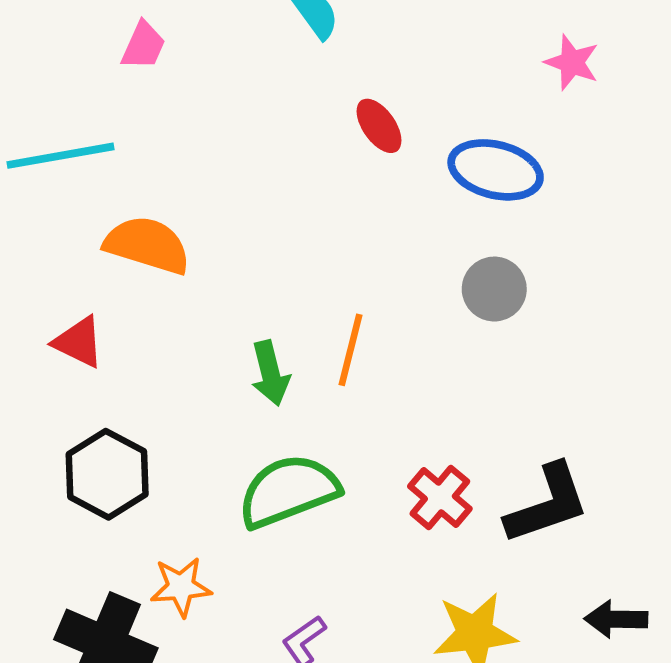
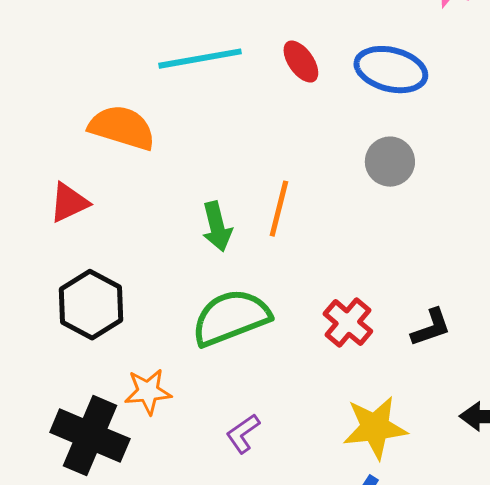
red ellipse: (379, 126) -> (301, 62), moved
cyan line: (60, 156) -> (200, 59), moved
red triangle: (79, 342) -> (69, 203), turned -51
black L-shape: (547, 504) -> (431, 328), size x0.6

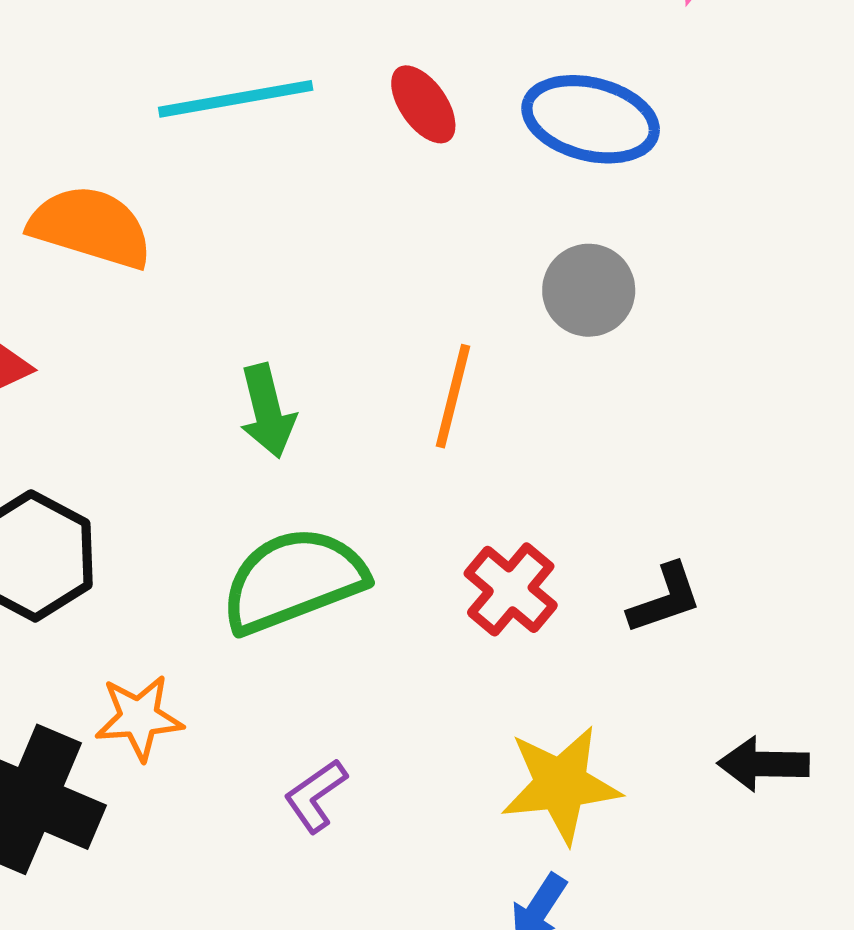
orange line: (279, 209) -> (453, 396), moved

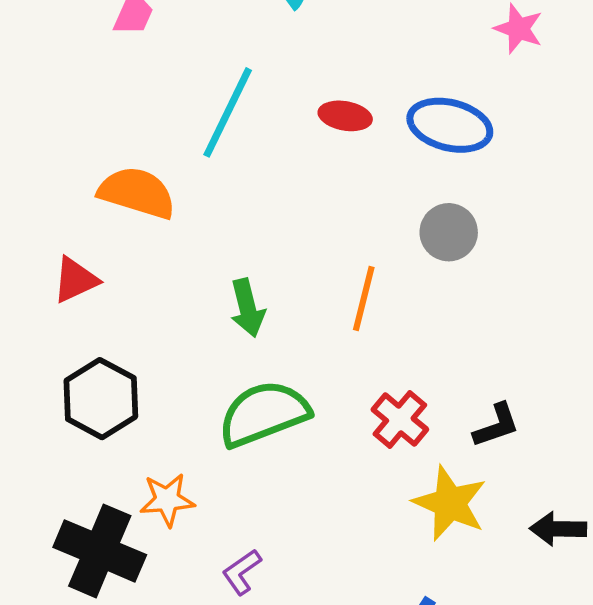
cyan line: (236, 99) -> (228, 112), turned -54
red ellipse: (423, 104) -> (345, 116), turned -45
yellow star: (561, 785) -> (450, 503), moved, turned 30
purple L-shape: (316, 796) -> (242, 572), moved

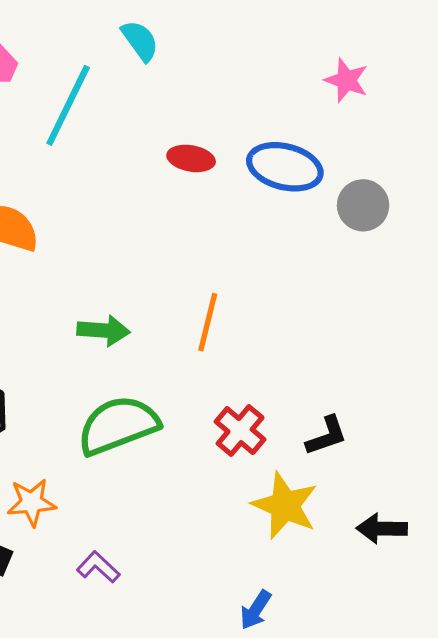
cyan line: (228, 112) -> (68, 105), moved
gray circle: (449, 232) -> (363, 205), moved
green arrow: (247, 308) -> (103, 330), turned -72
purple L-shape: (242, 572) -> (98, 567), turned 78

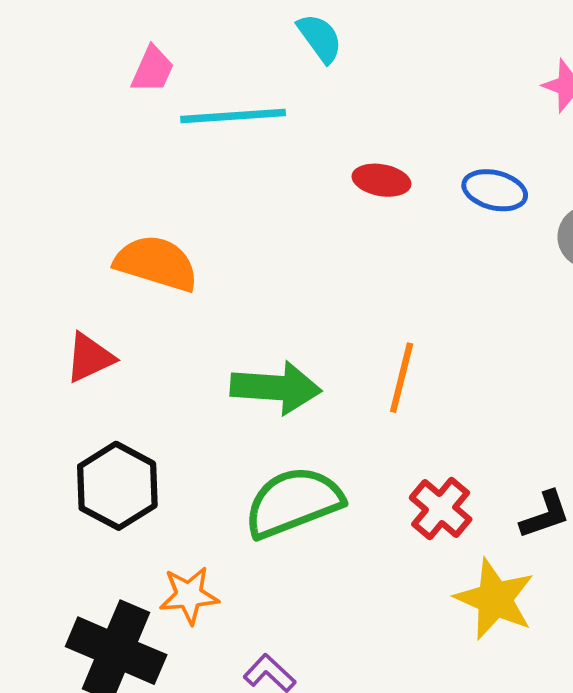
cyan line: (68, 105) -> (233, 116), turned 60
blue ellipse: (285, 167) -> (495, 190), size x0.7
green arrow: (103, 330) -> (276, 388), size x1.4

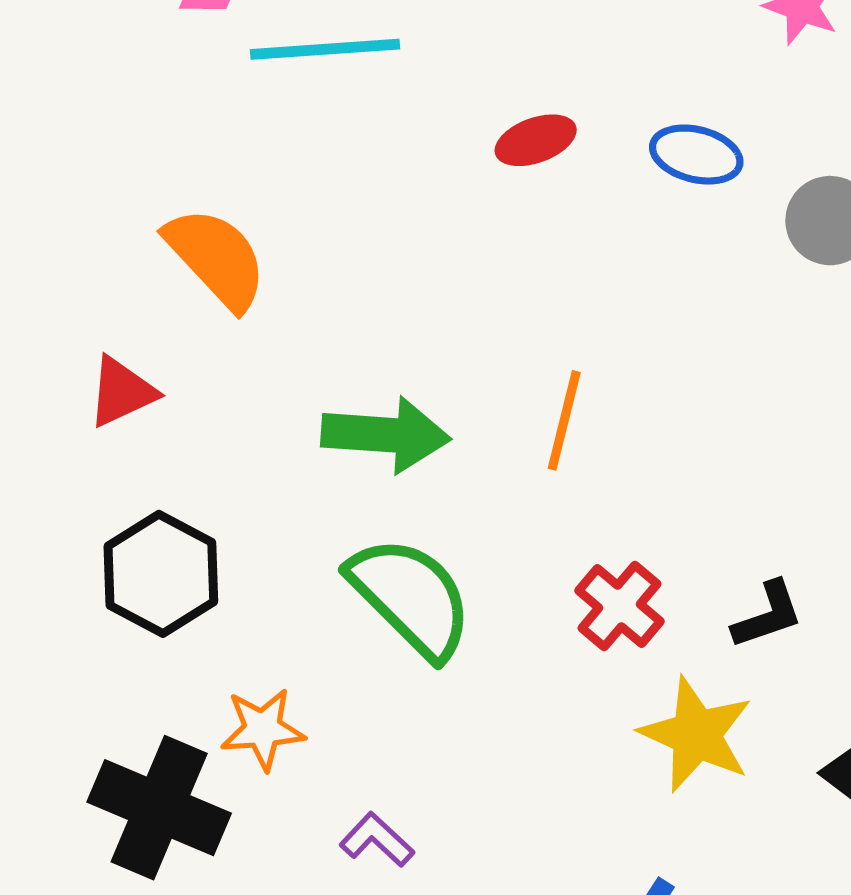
red ellipse: (381, 180) -> (536, 140), turned -30
orange semicircle: (156, 263) -> (216, 258), turned 30
green semicircle: (293, 502) -> (411, 597), turned 66

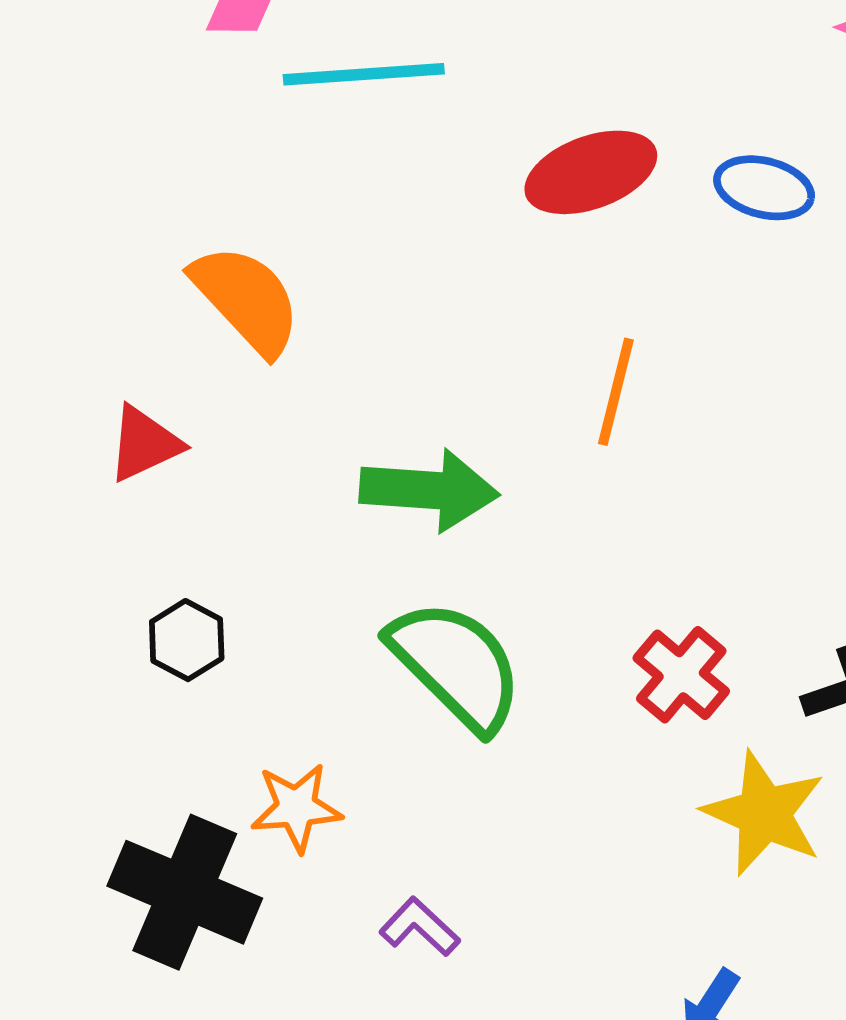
red ellipse: (536, 140) -> (591, 172), size x1.5
orange line: (564, 420) -> (616, 392), moved
black hexagon: (161, 574) -> (187, 640), size x0.6

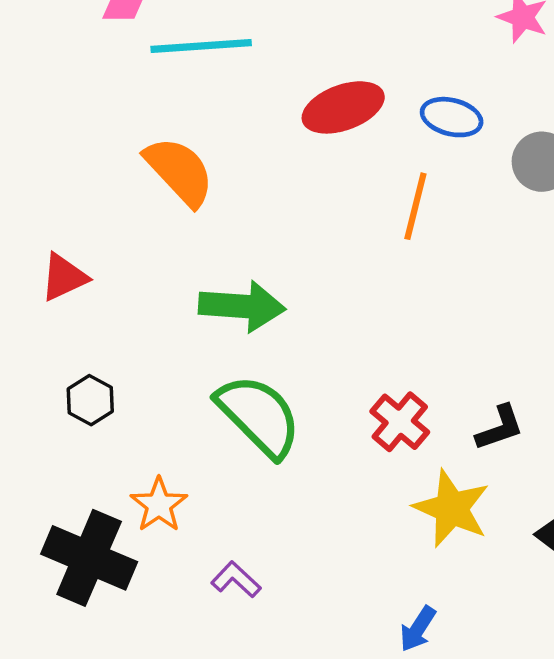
orange semicircle: (246, 299) -> (179, 171), moved
orange line: (616, 392) -> (415, 206), moved
orange star: (296, 808) -> (159, 505), turned -30

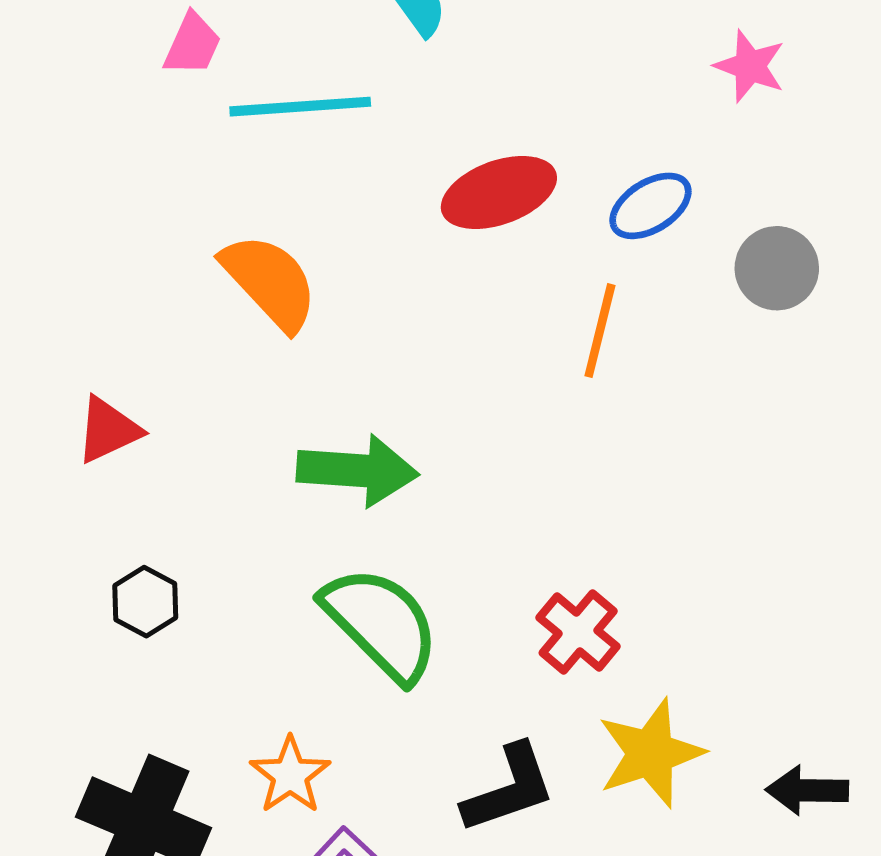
blue ellipse: (452, 117) -> (650, 206), turned -46
black L-shape: (500, 428) -> (509, 789), moved, size x1.4
orange star: (159, 505) -> (290, 775), moved
yellow star: (452, 508) -> (650, 753), turned 30

